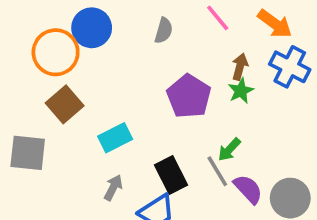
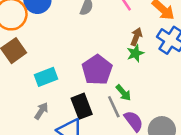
purple pentagon: (189, 96) -> (97, 70), moved
green arrow: (229, 150) -> (123, 93), turned -90

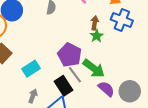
green arrow: (123, 93) -> (94, 68), size x1.6
gray line: (114, 107) -> (75, 75), moved

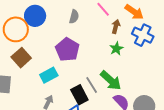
brown arrow: (95, 23) -> (116, 27), moved
purple pentagon: (70, 55) -> (67, 50), moved

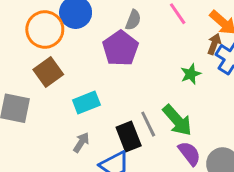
brown arrow: (116, 27) -> (214, 44), moved
purple pentagon: (67, 50) -> (120, 48), moved

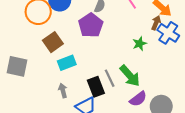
brown square: (48, 72) -> (53, 42), moved
gray arrow: (81, 142) -> (63, 91), turned -48
purple semicircle: (189, 153) -> (138, 99), turned 90

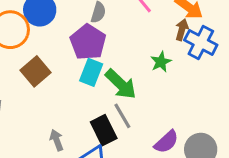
cyan rectangle: (67, 63) -> (91, 72), moved, turned -42
green arrow: (130, 76) -> (121, 84), moved

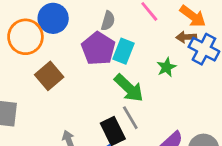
brown arrow: (182, 30) -> (186, 37), turned -108
cyan rectangle: (91, 72) -> (123, 51), moved

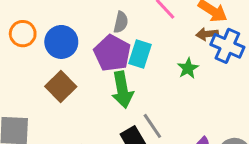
blue circle: (53, 18) -> (61, 42), moved
orange circle: (25, 37) -> (23, 34), moved, size x0.7
green arrow: (129, 88) -> (122, 90), moved, turned 40

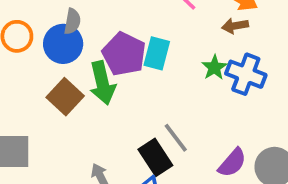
gray semicircle: (121, 22) -> (72, 21), moved
blue cross: (227, 46) -> (246, 74), moved
green arrow: (122, 90) -> (102, 83), moved

